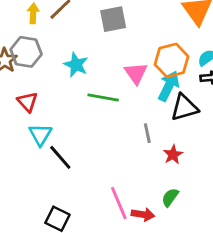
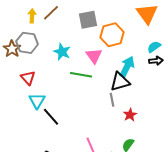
orange hexagon: (172, 60) -> (112, 35), moved
pink triangle: (136, 73) -> (94, 56), moved
black triangle: (184, 108) -> (120, 82), moved

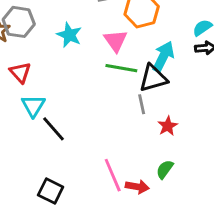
green line: (81, 75) -> (121, 68), moved

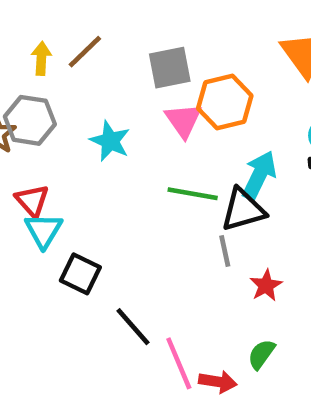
pink triangle: (116, 41) -> (183, 120), moved
cyan triangle: (33, 106) -> (44, 230), moved
black line: (53, 129) -> (133, 327), moved
black square: (51, 191) -> (80, 274), moved

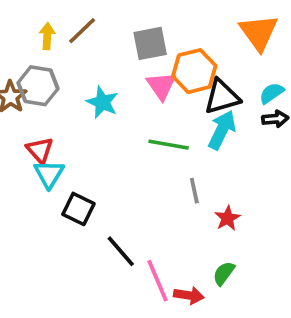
black triangle: (243, 210) -> (222, 97), moved

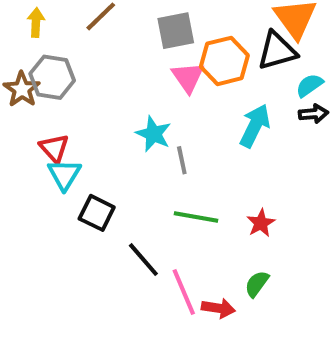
yellow arrow: (47, 36) -> (36, 22), moved
black triangle: (222, 97) -> (277, 51), moved
cyan star: (102, 102) -> (153, 134), moved
green line: (169, 145) -> (196, 217), moved
gray line: (194, 191) -> (182, 160), moved

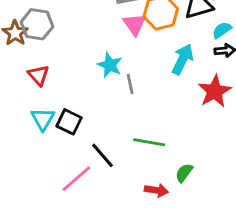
cyan triangle: (64, 174) -> (43, 119), moved
green line: (196, 217) -> (149, 142), moved
red star: (261, 223) -> (215, 91), moved, size x1.6
pink line: (184, 292) -> (76, 179), moved, turned 72

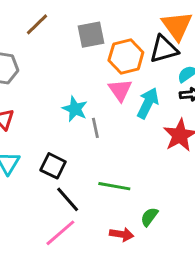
pink triangle: (135, 24) -> (120, 90), moved
black square: (69, 122) -> (53, 166), moved
pink line: (76, 179) -> (60, 233), moved

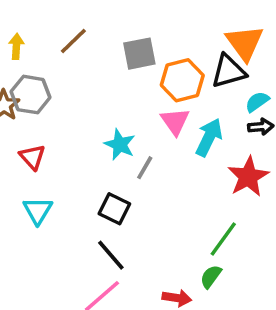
gray line: (95, 128) -> (145, 168), turned 42
black square: (53, 166) -> (114, 209), moved
green line: (114, 186) -> (223, 239), moved, turned -64

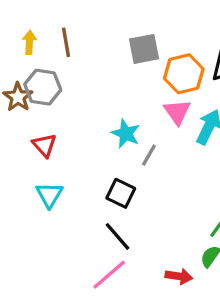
brown line: (73, 41) -> (66, 42), moved, turned -56

